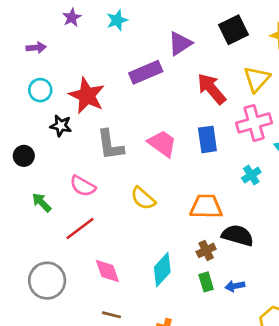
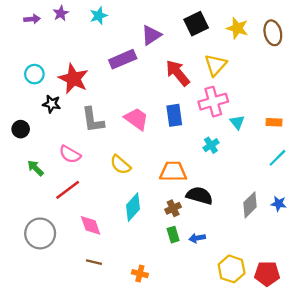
purple arrow: (36, 48) -> (32, 19), moved
cyan diamond: (162, 270) -> (133, 207), moved

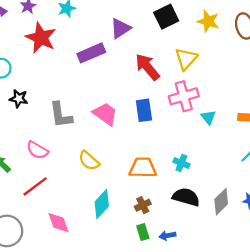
red star: (73, 79) -> (41, 38), moved
cyan cross: (211, 145) -> (181, 163), moved, turned -35
black semicircle: (199, 196) -> (186, 197), moved

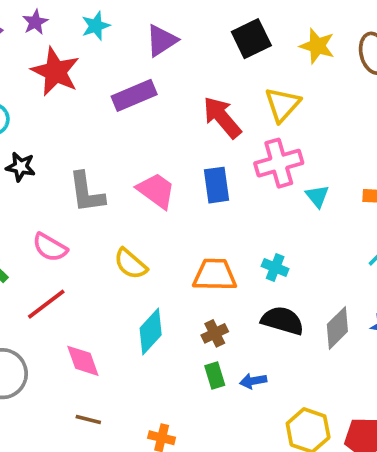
purple triangle: (121, 28) -> (162, 40), moved

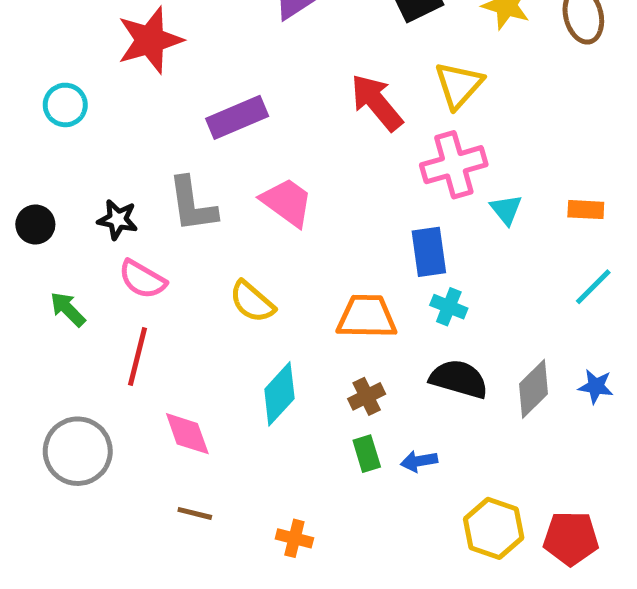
red star: (55, 72) -> (150, 40), turned 30
purple rectangle: (134, 95) -> (237, 117), moved
black star: (21, 167) -> (118, 220), moved
blue rectangle: (217, 185) -> (429, 252), moved
red line: (46, 304) -> (137, 357), turned -39

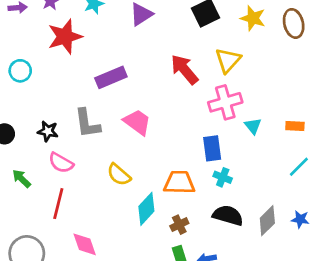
cyan diamond: (279, 394) -> (146, 209), moved

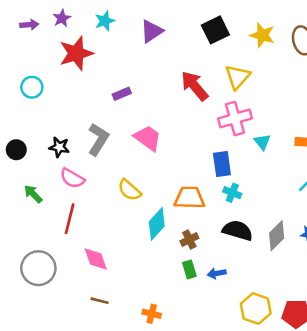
purple rectangle: (111, 77) -> (122, 94), size x0.6
gray L-shape: (87, 123) -> (98, 139), turned -140

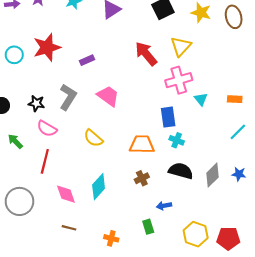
red star: (76, 53) -> (47, 47), moved
cyan diamond: (157, 224) -> (99, 187), moved
green rectangle: (189, 269) -> (148, 227), moved

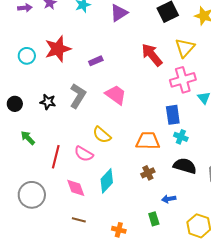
pink semicircle: (47, 129) -> (84, 154), moved

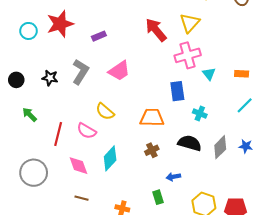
pink trapezoid: (116, 95) -> (119, 71), turned 110
cyan cross: (181, 137) -> (200, 114), moved

